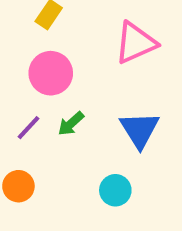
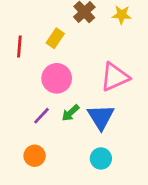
pink triangle: (136, 43) -> (115, 77), moved
blue triangle: (140, 130) -> (101, 117), moved

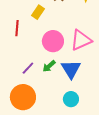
red line: (19, 47) -> (17, 28), moved
pink circle: (57, 78) -> (53, 41), moved
orange circle: (35, 156) -> (23, 97), size x1.6

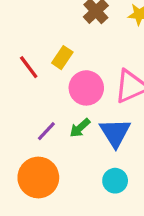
yellow rectangle: (38, 12) -> (62, 58), moved
red line: (17, 28) -> (29, 67), turned -42

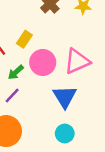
green arrow: (80, 128) -> (16, 72), moved

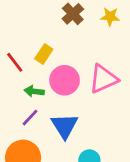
green arrow: (16, 72) -> (34, 91), turned 49
blue triangle: (65, 97) -> (65, 126), moved

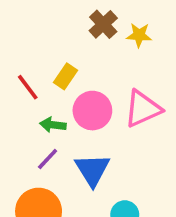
yellow star: (110, 17) -> (139, 35), moved

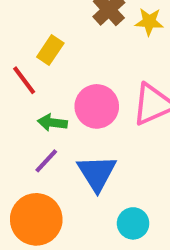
yellow rectangle: (65, 76) -> (50, 50), moved

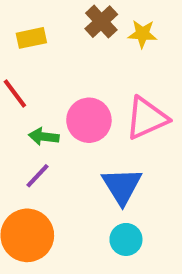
yellow rectangle: (50, 50) -> (31, 38), moved, turned 44
blue triangle: (97, 173) -> (122, 186), moved

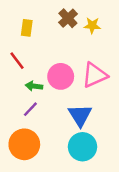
yellow rectangle: (31, 38) -> (27, 28), turned -70
cyan circle: (126, 239) -> (83, 147), size x1.5

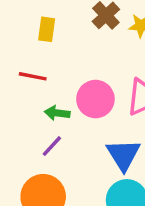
red line: (17, 61) -> (33, 76), turned -42

